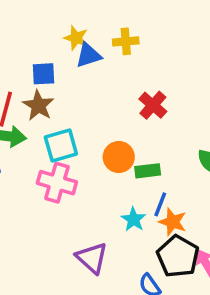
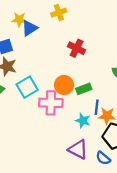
yellow cross: (126, 41) -> (59, 13), moved
pink cross: (57, 183) -> (51, 103), moved
purple triangle: (92, 258) -> (78, 149), moved

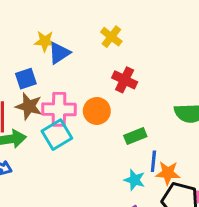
yellow cross: (59, 13) -> (111, 37), moved, turned -32
orange circle: (64, 85) -> (97, 111), moved
pink cross: (51, 103) -> (59, 109), moved

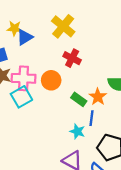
yellow cross: (111, 37) -> (63, 26), size x1.5
green rectangle: (135, 136) -> (79, 99), turned 56
orange star: (168, 173) -> (98, 97), moved, turned 30

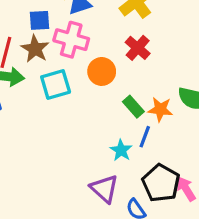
pink cross: (24, 78) -> (71, 40), moved
orange star: (98, 97) -> (160, 109), turned 30

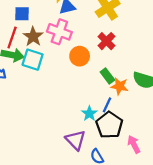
blue square: (40, 20) -> (22, 14), moved
cyan square: (56, 85) -> (33, 60), moved, turned 30
green rectangle: (133, 107) -> (107, 76), moved
black pentagon: (161, 183) -> (109, 125), moved

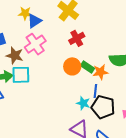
pink cross: (59, 32) -> (35, 44), turned -35
red cross: (106, 41) -> (77, 38), turned 35
orange circle: (80, 56) -> (72, 66), moved

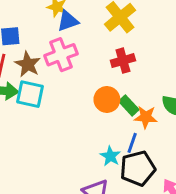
black pentagon: (103, 107) -> (138, 168), turned 30

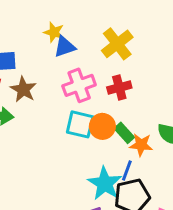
pink cross: (61, 55) -> (79, 85), moved
cyan square: (30, 94) -> (80, 124), moved
cyan star: (110, 156) -> (105, 183), size x1.6

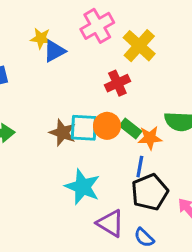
yellow cross: (117, 44) -> (139, 46), moved
pink cross: (79, 85) -> (97, 26), moved
brown star: (23, 89) -> (63, 133), moved
cyan star: (105, 183) -> (83, 187), moved

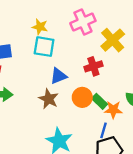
blue triangle: (54, 51) -> (58, 76), moved
cyan square: (84, 128) -> (44, 47), moved

